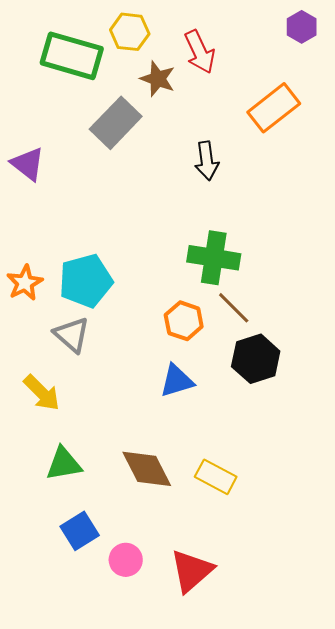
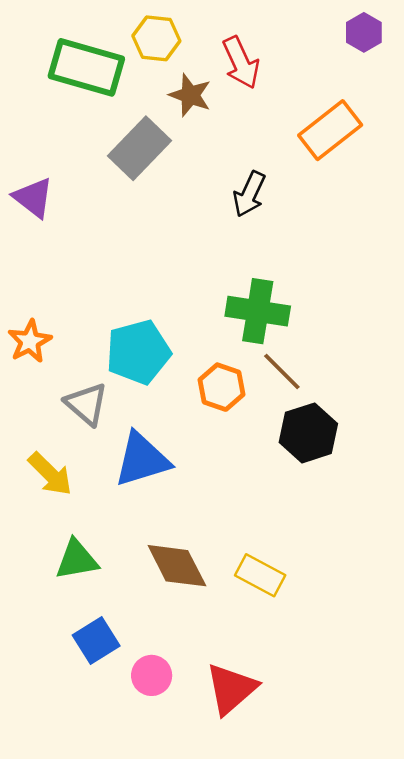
black arrow: (207, 161) -> (249, 194), turned 33
cyan pentagon: (86, 281) -> (138, 352), moved
blue triangle: (177, 381) -> (142, 460), moved, size x1.4

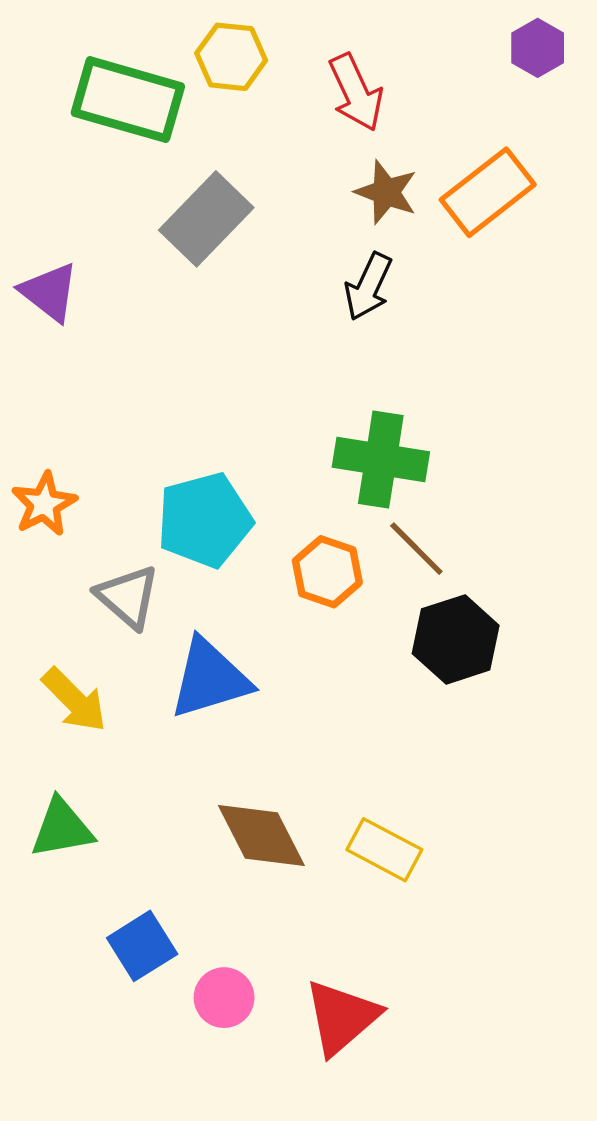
brown star: (190, 95) -> (386, 192), moved
green triangle: (77, 560) -> (62, 828), moved

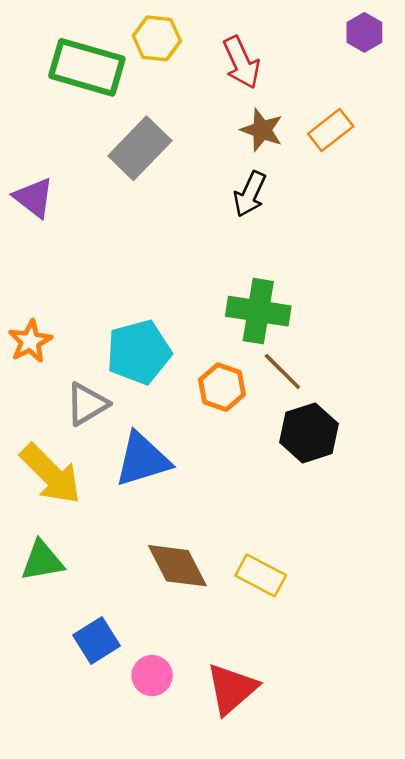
orange rectangle: (488, 192) -> (331, 130), size x0.7
gray triangle: (128, 597) -> (87, 404), turned 48
yellow arrow: (74, 700) -> (51, 474), size x1.4

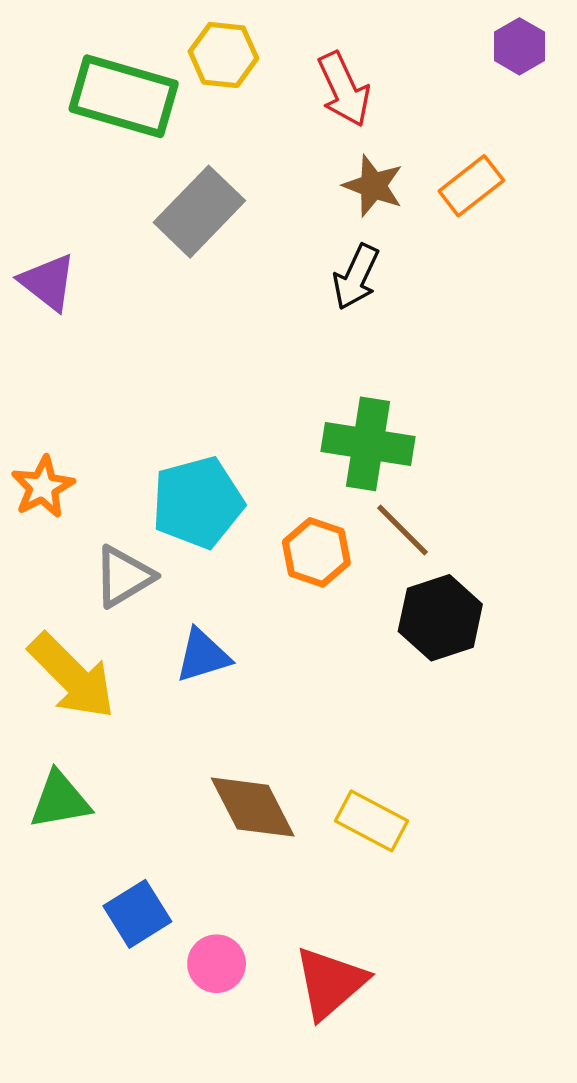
blue triangle: (142, 460) -> (203, 656), size x0.7

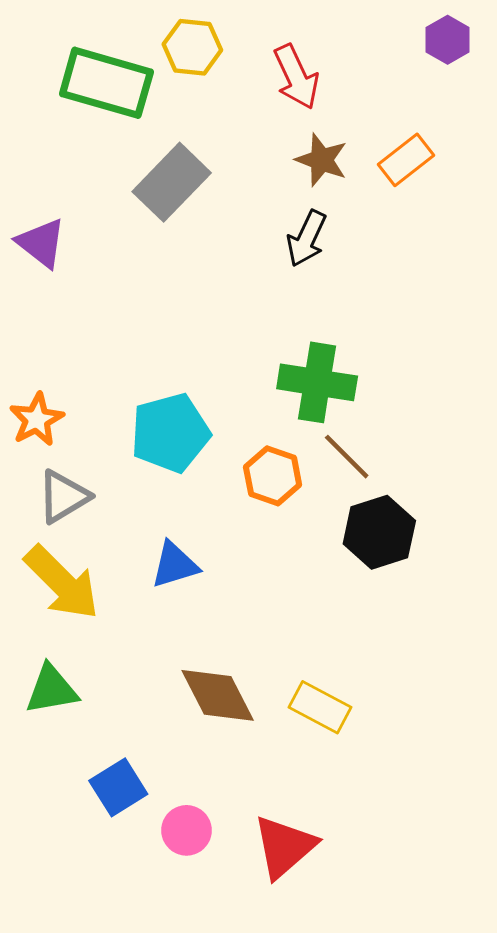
gray triangle: (124, 576) -> (63, 497), moved

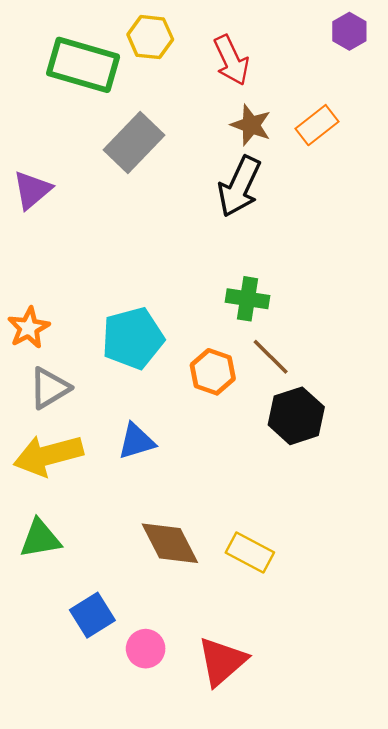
black arrow: (307, 239) -> (239, 186), size x1.4
purple triangle: (41, 243) -> (32, 190), turned 42
green cross: (317, 382) -> (248, 299), size x0.7
yellow arrow: (62, 583) -> (48, 455), turned 120

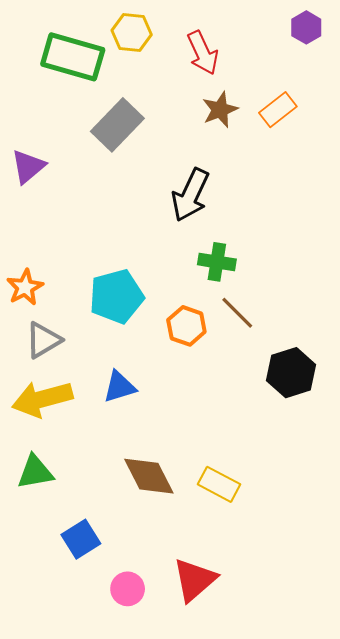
brown star: (251, 125) -> (220, 110), turned 30
black arrow: (239, 186) -> (191, 195), moved
black hexagon: (296, 416) -> (291, 373), moved
pink circle: (146, 649) -> (128, 589), moved

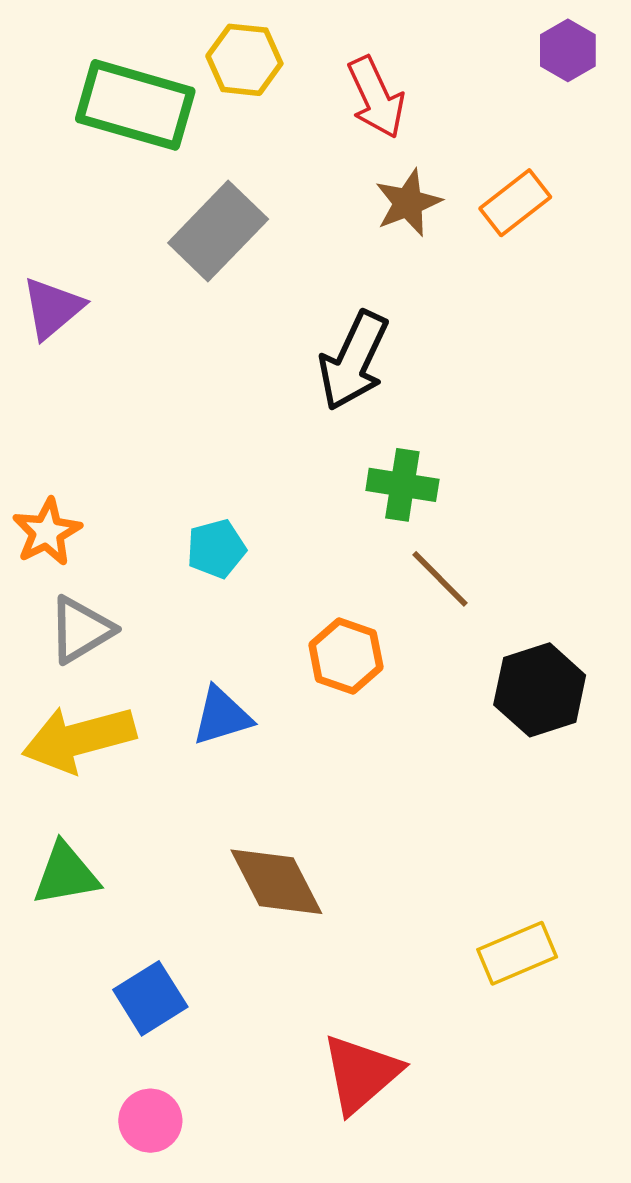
cyan pentagon: (116, 296) -> (216, 549), size x0.6
orange hexagon: (186, 326) -> (346, 656), moved
yellow rectangle: (219, 484) -> (517, 953), moved, turned -51
pink circle: (128, 589) -> (150, 1121), moved

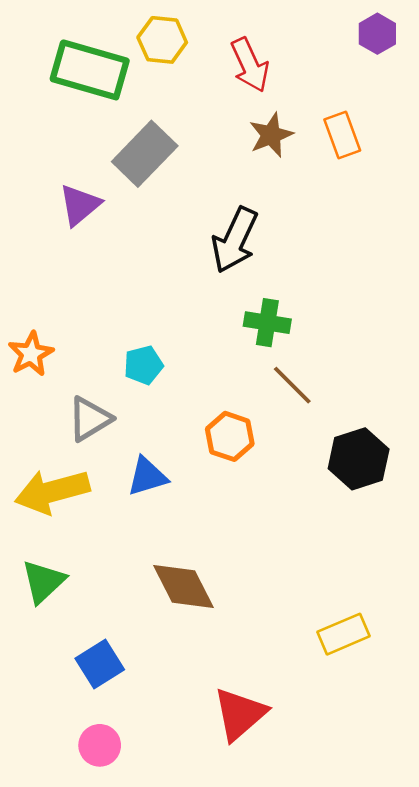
orange rectangle: (515, 203) -> (342, 135), turned -72
purple triangle: (53, 308) -> (80, 205), moved
gray triangle: (81, 630) -> (90, 419), moved
green triangle: (66, 874) -> (43, 581), turned -33

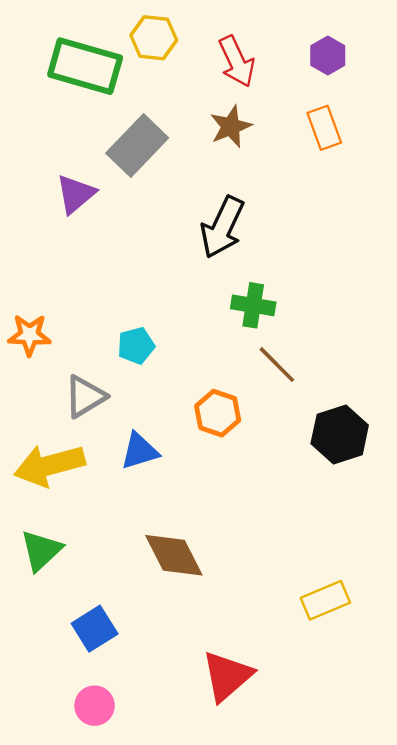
purple hexagon: (377, 34) -> (328, 56), moved
brown star: (271, 135) -> (231, 127), moved
orange star: (31, 354) -> (29, 335), turned 30

